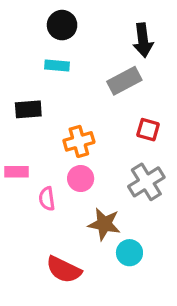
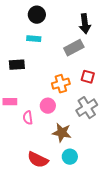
orange cross: (79, 141) -> (61, 84), moved
cyan circle: (129, 253) -> (70, 157), moved

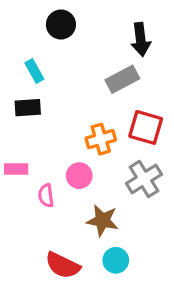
cyan rectangle: (34, 39) -> (34, 71), moved, turned 56
red square: (88, 77) -> (146, 127), size x1.5

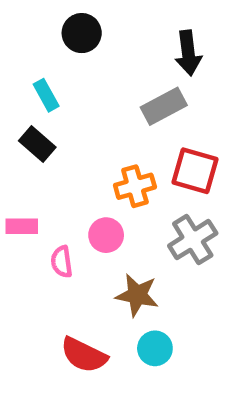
black rectangle: (28, 108) -> (37, 144), turned 45

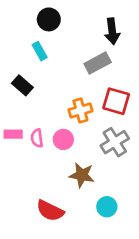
cyan rectangle: (46, 95) -> (40, 51), moved
pink semicircle: (62, 262) -> (37, 138), moved
cyan circle: (155, 348) -> (107, 207), moved

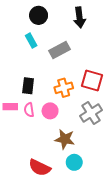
black arrow: (112, 31) -> (79, 17), moved
gray rectangle: (98, 63) -> (60, 50), moved
black rectangle: (22, 85) -> (28, 86), moved, turned 56
cyan circle: (107, 207) -> (74, 162), moved

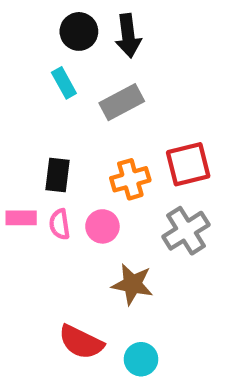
black arrow: (79, 17) -> (128, 36), moved
red square: (92, 80) -> (188, 164), turned -30
cyan circle: (74, 162) -> (141, 359), moved

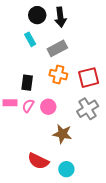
orange cross: (130, 179) -> (58, 75), moved, turned 30
pink semicircle: (60, 224) -> (28, 106), turned 40

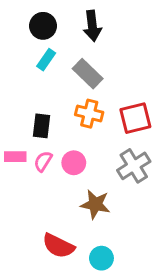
black circle: (37, 15) -> (43, 26), moved
cyan rectangle: (30, 39) -> (46, 60), turned 64
gray rectangle: (57, 48) -> (88, 74), turned 72

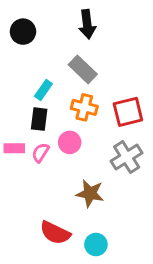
black circle: (43, 26) -> (23, 32), moved
cyan rectangle: (46, 60) -> (43, 90), moved
pink circle: (74, 163) -> (70, 142), moved

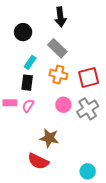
black circle: (23, 32) -> (23, 32), moved
pink circle: (70, 142) -> (63, 105), moved
brown star: (90, 193) -> (49, 138), moved
cyan circle: (96, 244) -> (88, 171), moved

